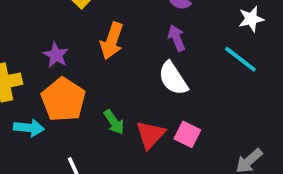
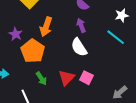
orange pentagon: (63, 100) -> (33, 51), moved
green arrow: (114, 122) -> (41, 78), moved

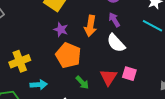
orange arrow: (46, 27) -> (90, 26), moved
purple star: (16, 34) -> (61, 29), moved

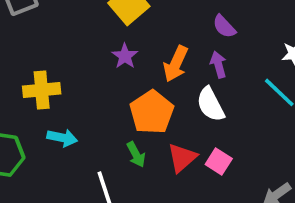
orange pentagon: (68, 55) -> (152, 112), moved

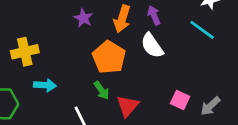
red triangle: (182, 158) -> (127, 106), moved
pink square: (219, 161) -> (180, 100), moved

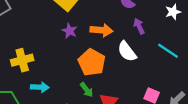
purple arrow: (154, 15) -> (139, 26), moved
orange arrow: (122, 19) -> (101, 30), turned -100
cyan line: (202, 30) -> (168, 51), moved

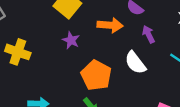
orange arrow: (101, 30) -> (110, 25), moved
yellow cross: (22, 60) -> (18, 52), moved, turned 35

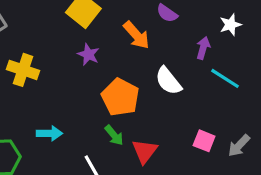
orange arrow: (110, 25) -> (136, 35), turned 45
purple arrow: (149, 34) -> (203, 48), moved, turned 42

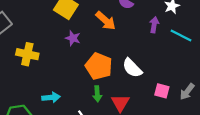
cyan line: (225, 78) -> (181, 36), moved
white semicircle: (168, 81) -> (132, 68), moved
green arrow: (114, 135) -> (97, 94), turned 42

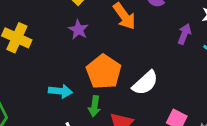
white semicircle: (132, 68) -> (145, 83), turned -100
cyan arrow: (51, 97) -> (60, 91), moved

